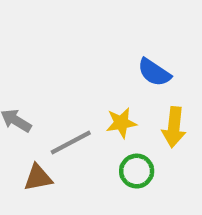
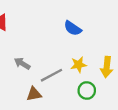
blue semicircle: (154, 72) -> (73, 28), moved

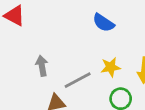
gray arrow: (22, 63) -> (42, 66), turned 49

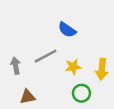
gray line: (78, 80) -> (46, 56), moved

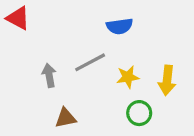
blue semicircle: (67, 30) -> (120, 26), turned -42

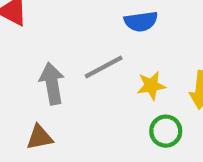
gray arrow: (49, 75) -> (52, 84), size x1.4
brown triangle: (66, 118) -> (40, 137), moved

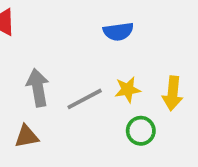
gray line: (104, 67) -> (85, 99), moved

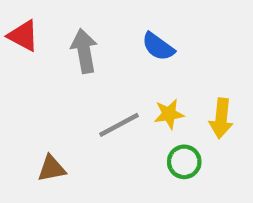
blue semicircle: (118, 32) -> (158, 47), turned 44
gray arrow: (38, 88) -> (84, 51), moved

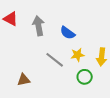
blue semicircle: (158, 47) -> (68, 33), moved
gray line: (119, 125) -> (55, 60), turned 66

